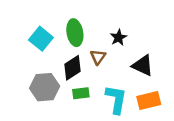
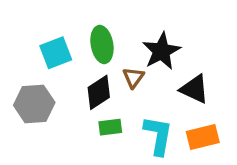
black star: (119, 37) -> (161, 51), size x1.6
cyan square: (41, 39) -> (56, 53), turned 30
gray hexagon: (45, 87) -> (34, 104), moved

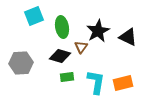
cyan square: (56, 53) -> (34, 16), moved
black triangle: (195, 89) -> (128, 37), moved
black diamond: (99, 92) -> (60, 56), turned 50

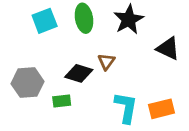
green ellipse: (62, 27) -> (84, 18), moved
black star: (98, 31) -> (129, 20), moved
green rectangle: (67, 77) -> (62, 101), moved

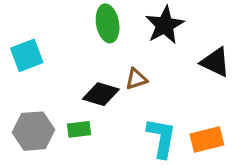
cyan square: (45, 21) -> (27, 55), moved
brown triangle: (106, 62) -> (136, 79), turned 36
gray hexagon: (27, 83) -> (34, 131), moved

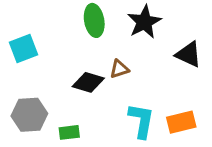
green rectangle: (79, 129) -> (69, 132), moved

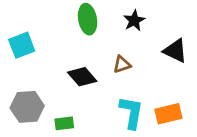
black star: (144, 22) -> (134, 21), size x0.7
brown triangle: (119, 69) -> (122, 64), moved
black diamond: (88, 82) -> (82, 77), turned 32

